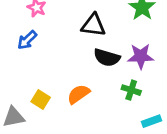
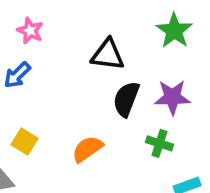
black semicircle: (107, 58) -> (126, 99), turned 95
yellow square: (41, 100) -> (25, 142), moved

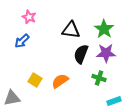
green star: (174, 31) -> (104, 29), moved
yellow square: (25, 142) -> (35, 80), moved

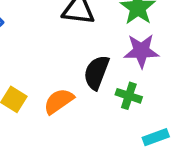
black semicircle: (81, 54) -> (96, 72), moved

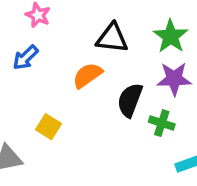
orange semicircle: (59, 101) -> (87, 75), moved

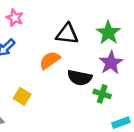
purple star: (174, 79) -> (111, 63), turned -30
black semicircle: (130, 100) -> (80, 78), turned -100

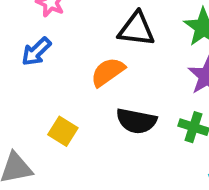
black semicircle: (80, 78) -> (136, 121), moved

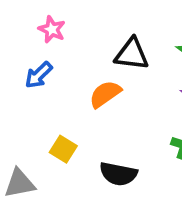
black semicircle: (136, 121) -> (118, 174), moved

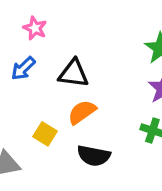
black triangle: (132, 54) -> (74, 73), moved
orange semicircle: (105, 94) -> (82, 112), moved

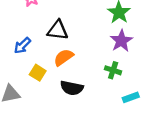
blue arrow: (23, 68) -> (22, 46), moved

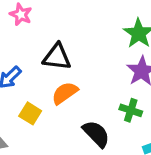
black semicircle: (72, 88) -> (96, 134), moved, turned -145

